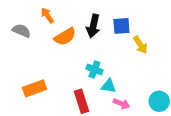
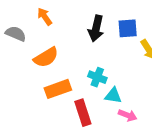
orange semicircle: (65, 37) -> (46, 57), moved
orange rectangle: (34, 88) -> (58, 89), moved

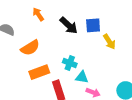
orange arrow: (45, 17) -> (38, 14), moved
black arrow: (96, 28) -> (69, 25), turned -60

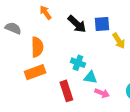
orange semicircle: (30, 48) -> (37, 47), turned -60
orange rectangle: (39, 72) -> (35, 72), moved

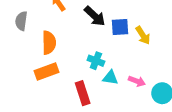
blue square: (102, 24) -> (120, 27), moved
gray semicircle: (13, 28) -> (21, 21), turned -105
pink arrow: (102, 93) -> (137, 81), moved

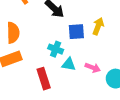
blue square: (120, 27) -> (76, 32), moved
yellow arrow: (143, 35) -> (98, 26), turned -126

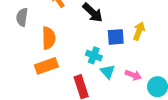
cyan triangle: (69, 64) -> (108, 72), turned 40

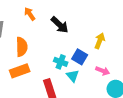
blue square: (116, 37) -> (80, 57), moved, turned 35
pink arrow: (133, 75) -> (103, 71), moved

